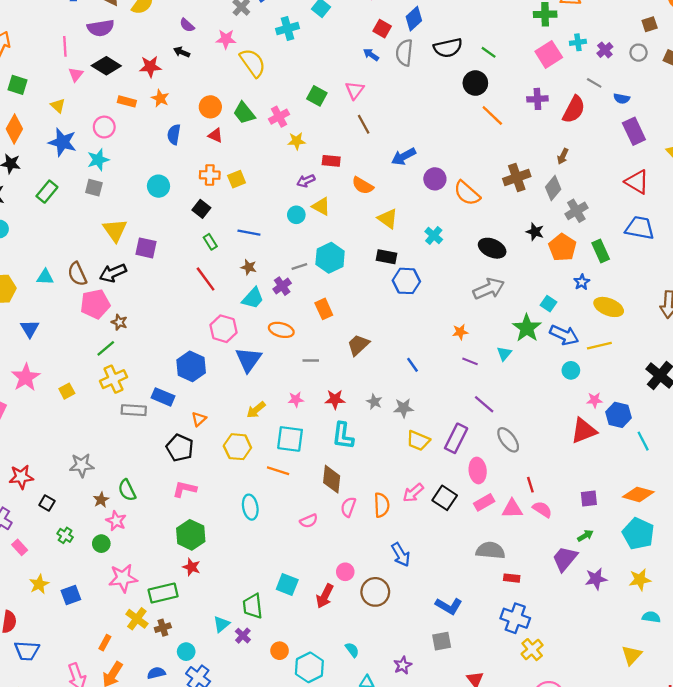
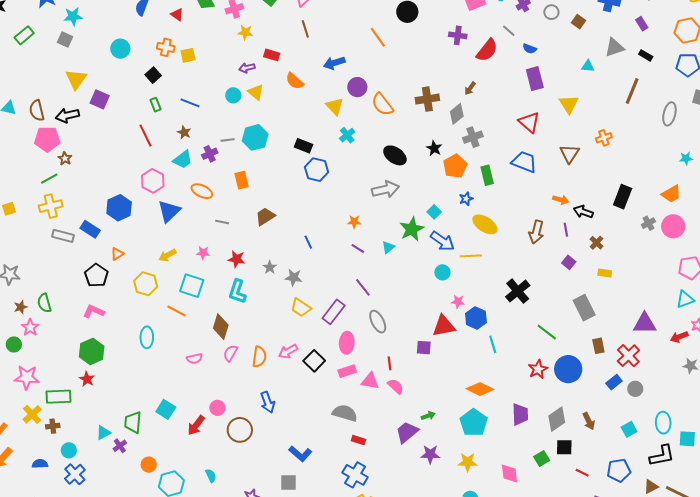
orange line: (492, 115) -> (378, 37), moved
yellow triangle: (388, 219) -> (335, 106), moved
purple square: (589, 498) -> (424, 348), moved

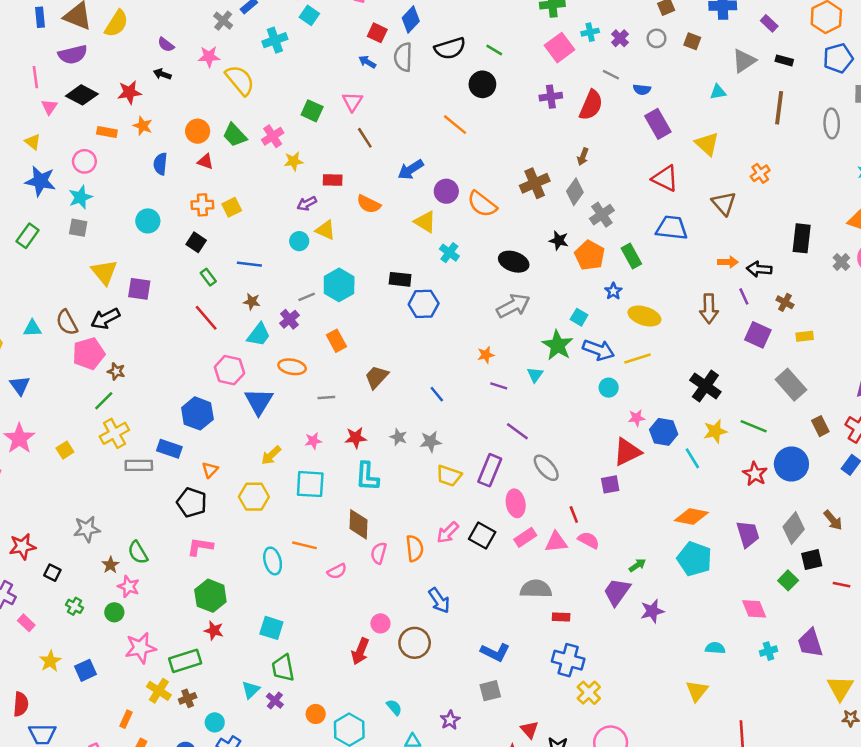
purple square: (569, 262) -> (758, 335), size x1.5
orange line: (176, 311) -> (305, 545), moved
cyan square: (166, 409) -> (271, 628), moved
yellow star: (468, 462) -> (715, 431), moved

